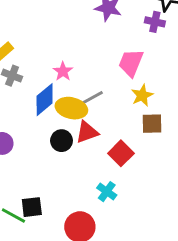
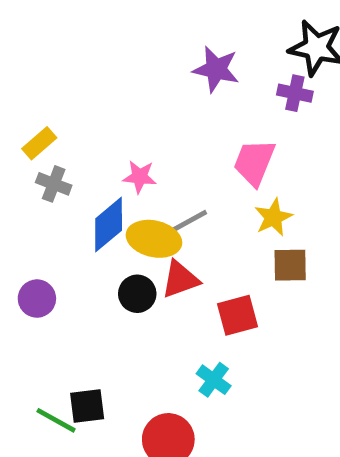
pink star: (63, 71) -> (140, 177), turned -30
red square: (121, 153) -> (238, 315), turned 30

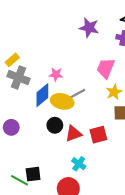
gray cross: (54, 184) -> (18, 78), size x1.5
red triangle: (180, 279) -> (74, 134), moved
cyan cross: (214, 380) -> (79, 164), moved

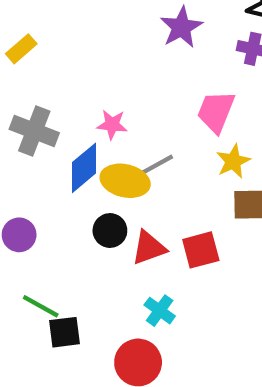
purple star: (89, 28) -> (181, 27), turned 30
yellow rectangle: (12, 60) -> (21, 49), moved
green line: (20, 180) -> (41, 306), moved

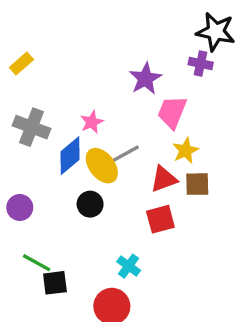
purple star: (181, 27) -> (145, 79), moved
pink star: (112, 125) -> (92, 122), turned -30
yellow ellipse: (125, 181) -> (102, 166), turned 39
red triangle: (149, 248) -> (164, 179), moved

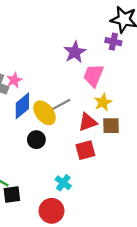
pink star: (92, 122) -> (14, 80), moved

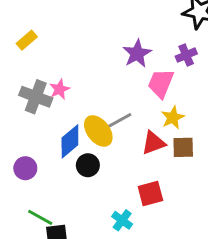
purple cross: (113, 42) -> (186, 55), moved, turned -35
blue diamond: (22, 106) -> (70, 141), moved
red square: (85, 150) -> (150, 194), moved

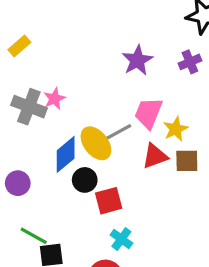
pink trapezoid: (161, 83) -> (149, 113), moved
red square: (150, 194) -> (109, 201), moved

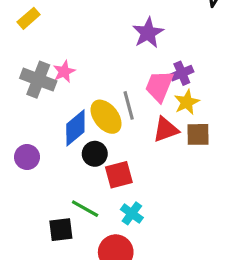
purple cross: (190, 62) -> (182, 73), moved
gray line: (118, 132) -> (129, 105), turned -76
green line: (34, 236) -> (85, 209), moved

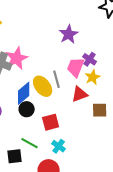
pink star: (64, 72) -> (17, 58), size x1.6
purple cross: (182, 73) -> (90, 59), turned -32
brown square: (198, 134) -> (100, 110), moved
black circle: (95, 154) -> (27, 109), moved

